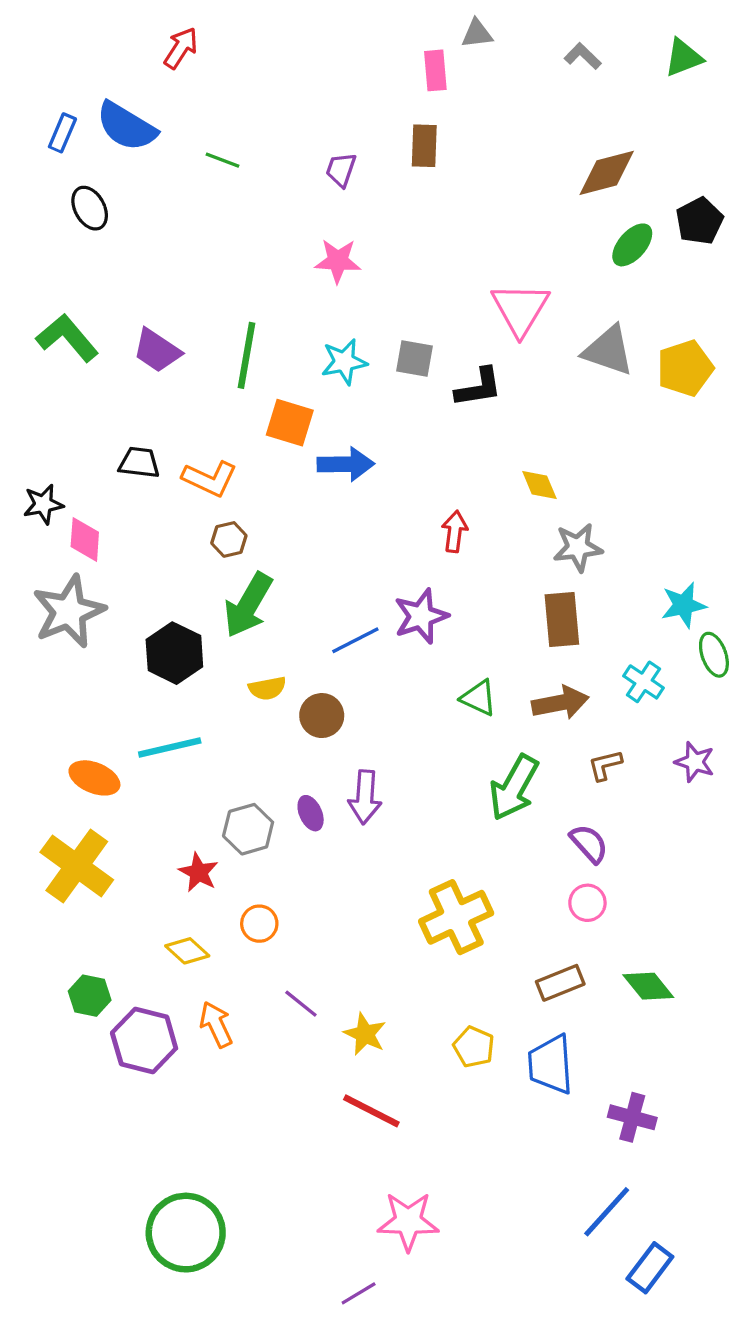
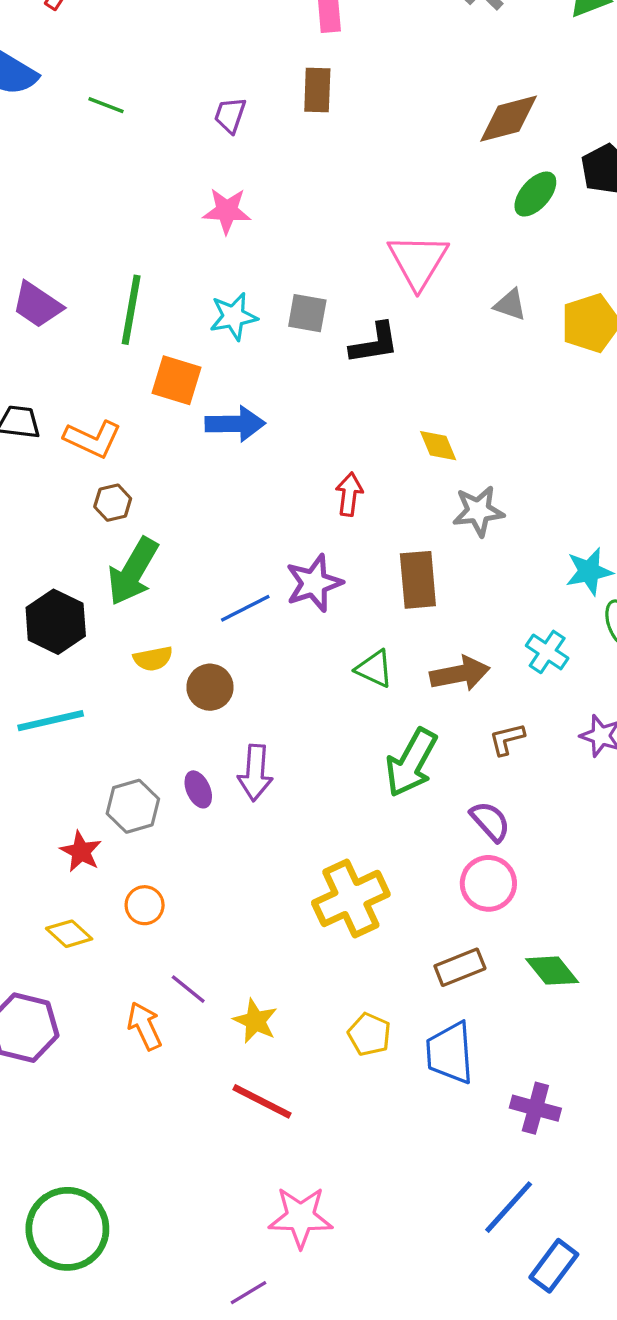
gray triangle: (608, 351) -> (510, 305), size x0.6
brown rectangle: (562, 619) -> (418, 580), moved
pink circle: (587, 903) -> (488, 883), size x1.4
orange arrow: (216, 1024) -> (145, 1026), moved

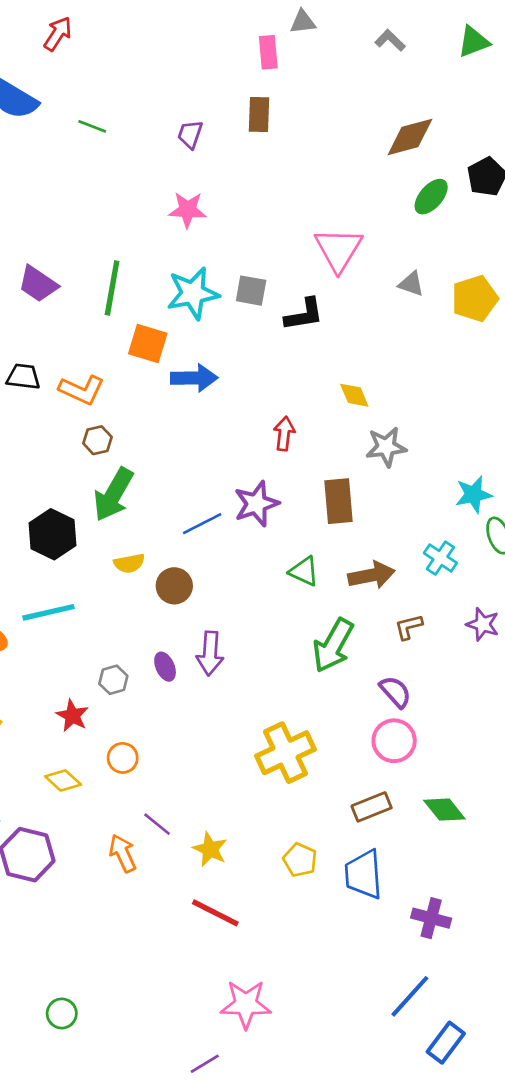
cyan star: (233, 316) -> (193, 293), size x1.4
gray hexagon: (133, 806) -> (113, 680), size x0.7
green circle: (67, 1229) -> (62, 1013), size x0.5

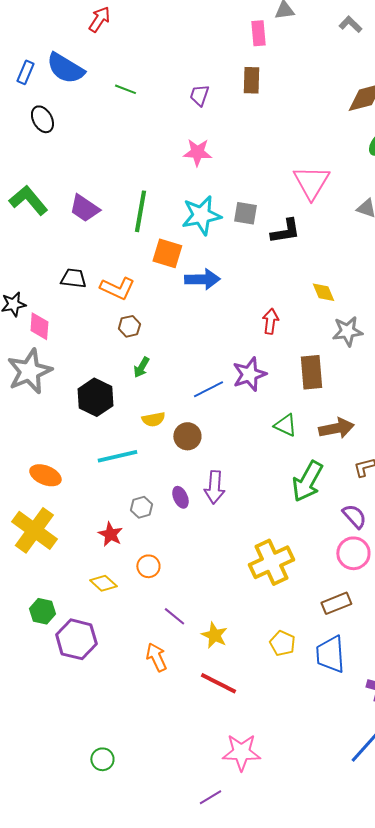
green arrow: (113, 494) -> (141, 367), size x0.5
cyan line: (48, 612) -> (117, 456), moved
orange arrow: (123, 853) -> (156, 657), moved

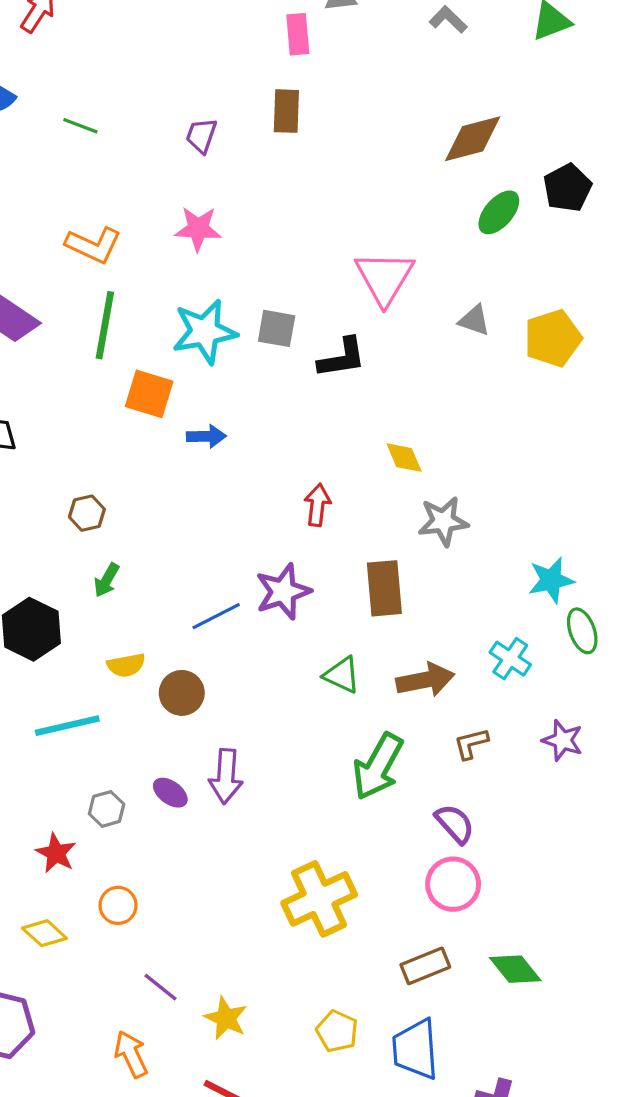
blue arrow: (202, 279) -> (206, 436), size x0.7
orange L-shape: (117, 288) -> (93, 245), moved
purple ellipse: (180, 497) -> (170, 793), turned -30

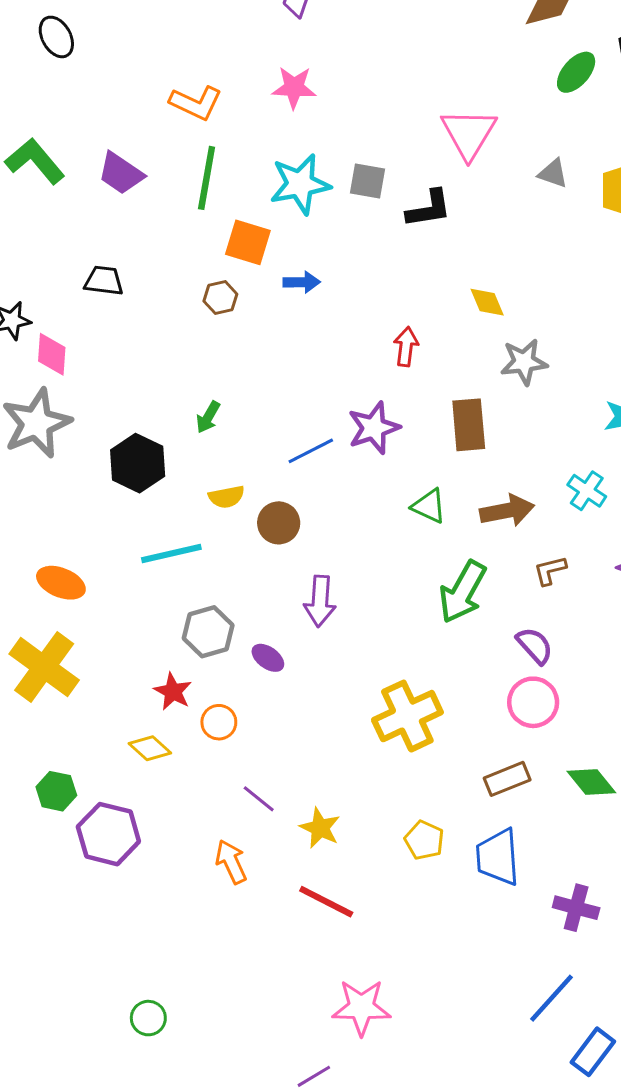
brown hexagon: (87, 513) -> (220, 298), moved
purple ellipse: (170, 793) -> (268, 658), moved
gray hexagon: (107, 809) -> (208, 632), size x1.5
red star: (56, 853) -> (173, 692), moved

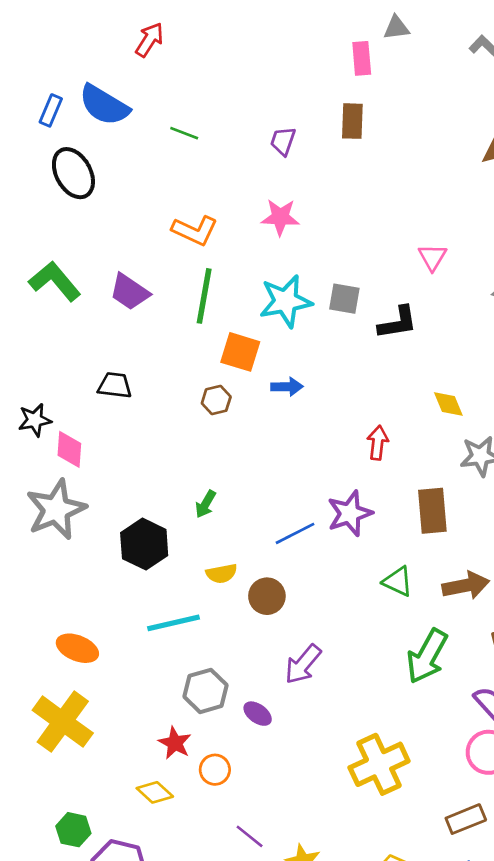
black ellipse: (56, 37) -> (73, 173), size x1.4
pink triangle: (469, 134) -> (432, 257), size x0.6
purple arrow: (320, 601) -> (303, 664), turned 36

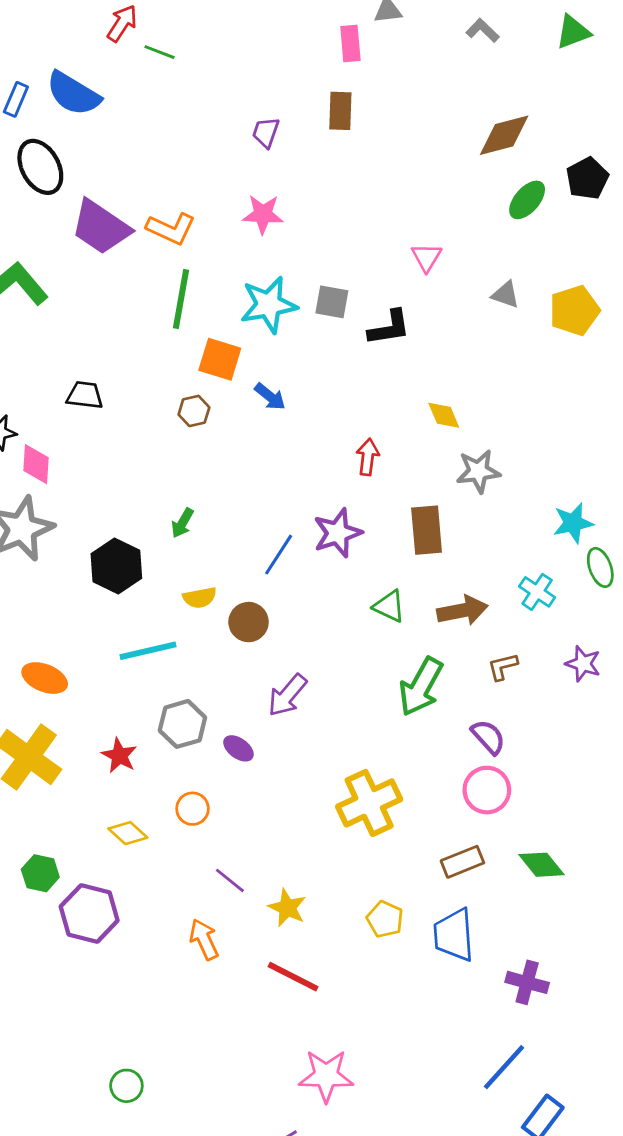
green line: (184, 133) -> (159, 52), moved
purple trapezoid: (129, 292) -> (101, 227), moved, size x1.4
blue arrow: (287, 387) -> (270, 397), turned 40
blue line: (295, 533) -> (279, 555), turned -30
red star: (175, 743) -> (119, 756), moved

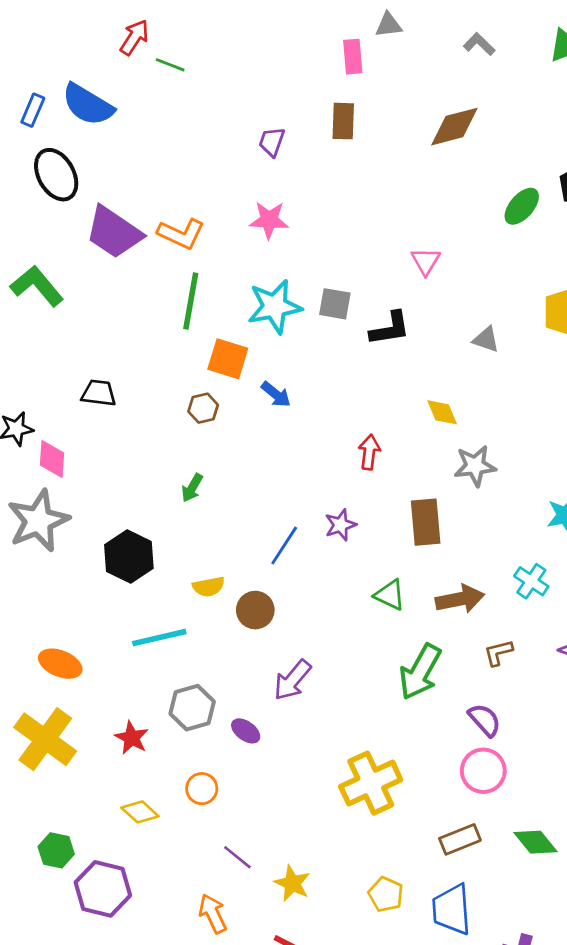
brown diamond: (504, 135) -> (454, 127), moved
gray triangle: (506, 295) -> (486, 339), moved
green arrow: (182, 523) -> (192, 488), moved
purple star: (338, 533) -> (340, 525), size x0.7

